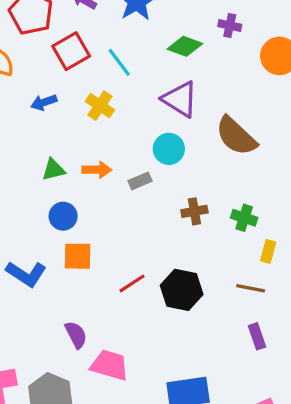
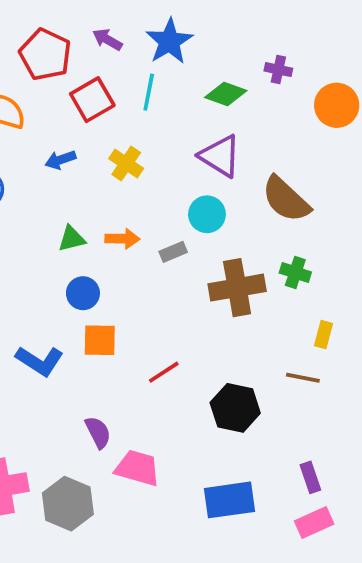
cyan line: (119, 62) -> (149, 92), moved, turned 48
brown cross: (194, 211) -> (237, 288), size x1.8
green cross: (244, 218) -> (295, 273), moved
black hexagon: (182, 290) -> (235, 408), moved
purple rectangle: (257, 336) -> (310, 477), moved

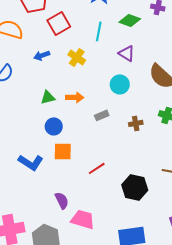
cyan line: (149, 92) -> (99, 31), moved
purple triangle: (220, 156) -> (127, 53), size x0.7
gray rectangle: (173, 252) -> (102, 115), moved
brown cross: (237, 288) -> (136, 123), size x0.5

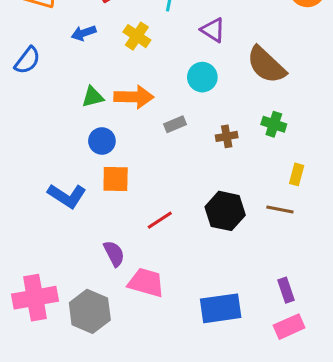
orange arrow: (75, 97) -> (134, 97), size x1.4
red line: (97, 168) -> (160, 220), moved
black hexagon: (135, 187) -> (225, 211), moved

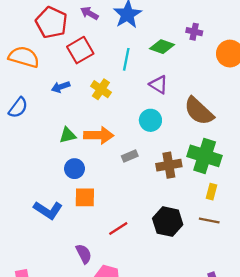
green cross: (274, 124) -> (205, 156), size x1.8
brown cross: (227, 136) -> (169, 165), size x1.5
yellow rectangle: (297, 174) -> (211, 192), moved

